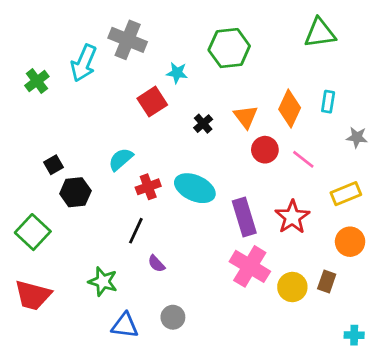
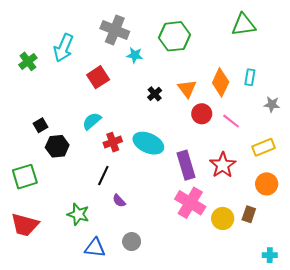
gray cross: (128, 40) -> (115, 30), moved
red square: (152, 102) -> (98, 77), moved
green square: (33, 232) -> (25, 177), turned 30

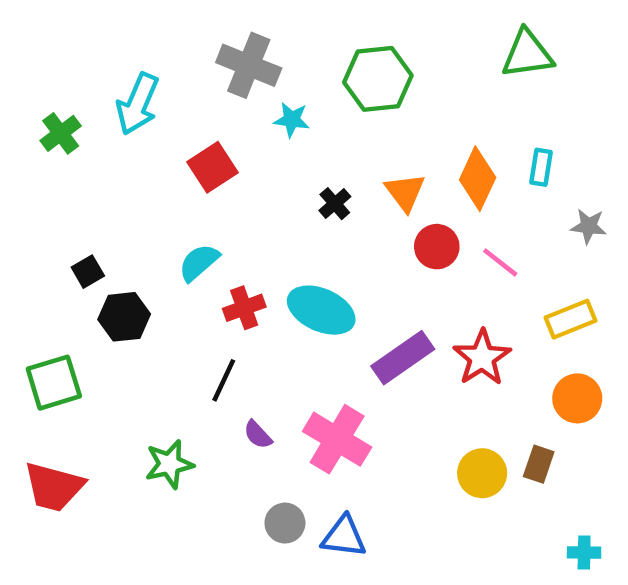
purple rectangle: (186, 165) -> (403, 358), turned 72
pink cross: (190, 203) -> (337, 439), moved
green star: (78, 214) -> (169, 464), turned -30
blue triangle: (95, 248) -> (344, 537), moved

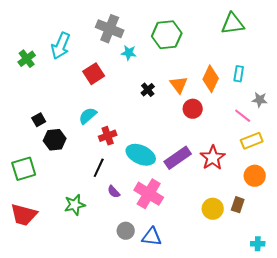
pink line: (500, 262) -> (243, 116), moved
cyan ellipse: (321, 310) -> (141, 155), moved

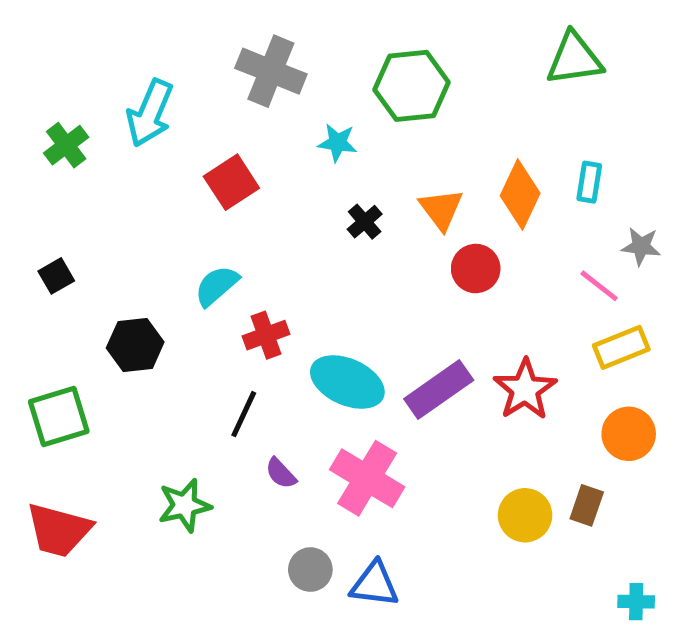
cyan star: (129, 53) -> (338, 143), moved
black square: (39, 120) -> (56, 276), moved

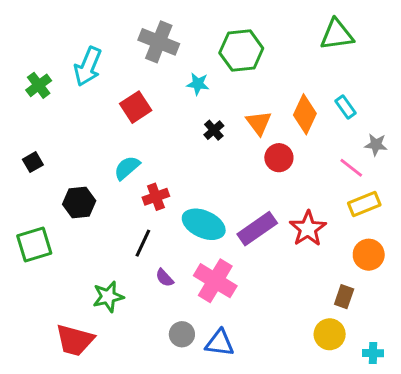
cyan rectangle: (589, 182) -> (346, 107), turned -45
yellow circle: (525, 515) -> (330, 334), moved
red trapezoid: (59, 530) -> (75, 340), moved

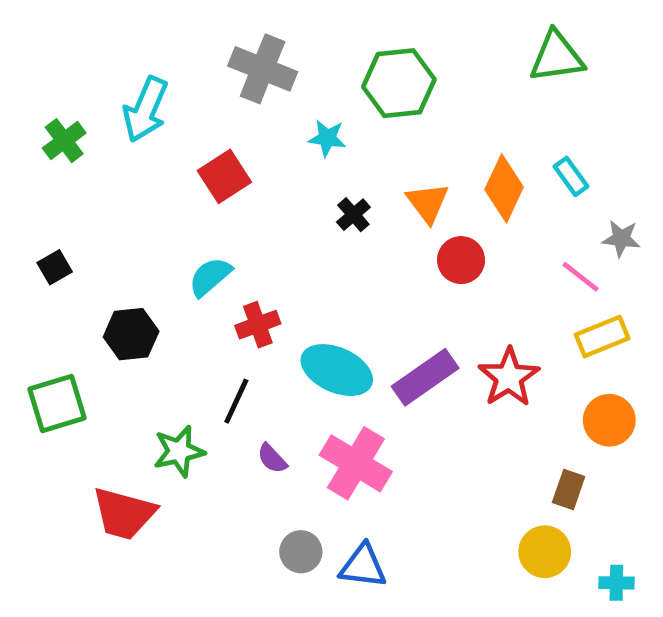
green star: (108, 297) -> (179, 451), moved
red trapezoid: (75, 340) -> (124, 513), moved

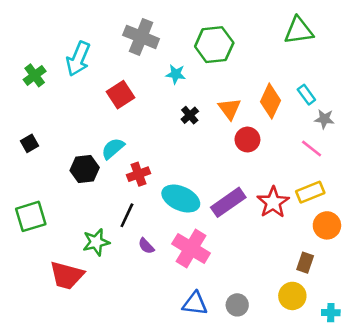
gray star: (621, 239) -> (324, 119), moved
black hexagon: (131, 334) -> (85, 169), moved
yellow rectangle: (602, 337) -> (310, 192), moved
gray circle: (301, 552) -> (237, 305), moved

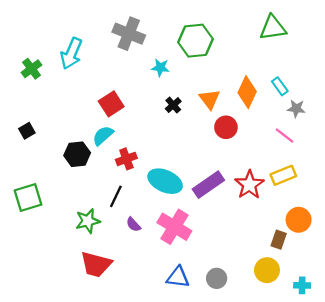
red square: (121, 95) -> (111, 104), moved
orange circle: (327, 225) -> (299, 220), moved
red trapezoid: (67, 275) -> (96, 264), moved

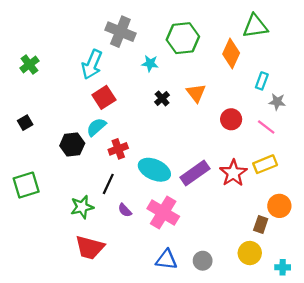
cyan arrow: (71, 53) -> (92, 64), moved
cyan rectangle: (280, 86) -> (262, 81), turned 56
orange diamond: (247, 92) -> (231, 54), moved
red circle: (226, 127) -> (231, 119), moved

